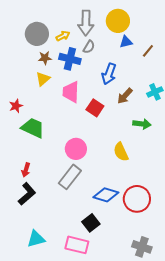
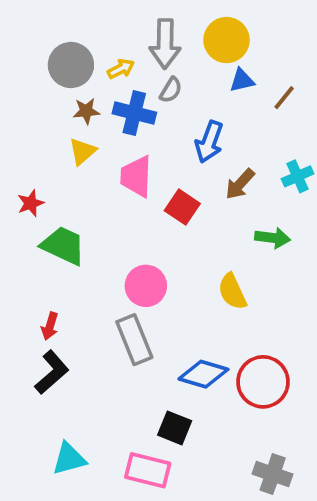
gray rectangle: (70, 177) -> (134, 340), turned -60
black square: (91, 223) -> (175, 428), turned -30

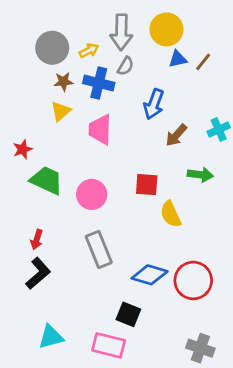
brown line: (284, 98) -> (203, 62), moved
red square: (182, 207) -> (147, 185), moved, turned -30
pink circle: (146, 286) -> (92, 194), moved

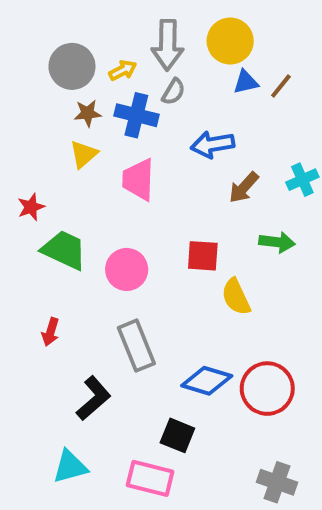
blue arrow: (154, 104) -> (213, 144), turned 60
black L-shape: (38, 273) -> (93, 398), moved

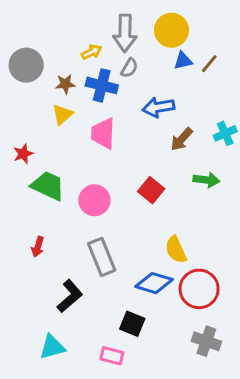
gray circle: (72, 66) -> (26, 65), moved
red square: (203, 256) -> (151, 190), turned 35
yellow semicircle: (236, 297) -> (176, 250), moved
pink rectangle: (150, 478) -> (112, 356), size x0.7
gray cross: (277, 482) -> (206, 341), moved

